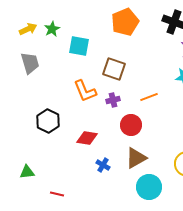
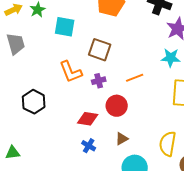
red diamond: (87, 138) -> (88, 119), moved
brown triangle: (136, 158) -> (122, 139), size x0.6

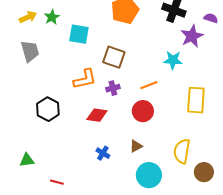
cyan star: (171, 58) -> (173, 60), moved
orange L-shape: (71, 72) -> (85, 79), turned -80
red circle: (117, 106) -> (143, 111), moved
red diamond: (88, 119) -> (97, 115), moved

